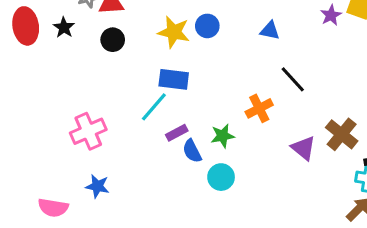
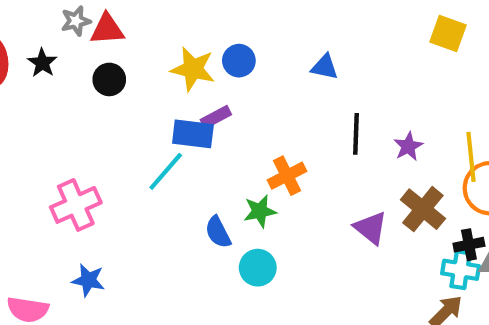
purple star: (331, 15) -> (408, 146), moved
black line: (293, 79) -> (356, 134), turned 44
orange cross: (259, 108) -> (287, 176), moved
purple rectangle: (177, 133) -> (216, 117), moved

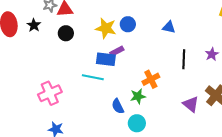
purple star: (408, 146) -> (212, 54), moved
cyan line: (166, 171) -> (93, 77), turned 60

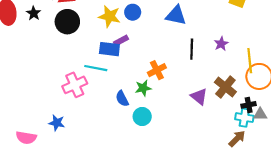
blue triangle: (169, 27) -> (176, 15), size x1.5
black circle: (66, 33) -> (67, 22), size x1.5
pink cross: (50, 93) -> (75, 85), moved

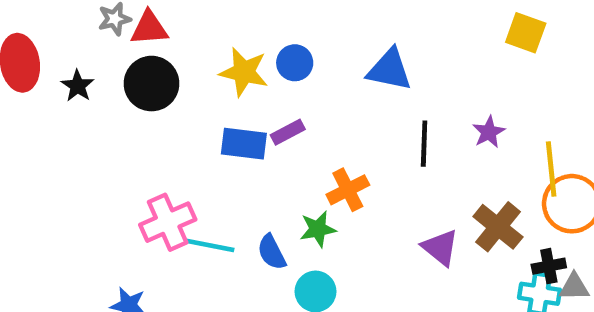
black star: (34, 13) -> (78, 86), moved
purple rectangle: (121, 41) -> (288, 132), moved
cyan line: (96, 68) -> (209, 245), moved

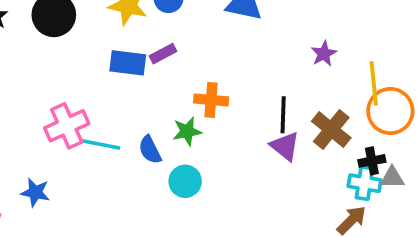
black line: (424, 144) -> (283, 115), moved
orange cross: (348, 190) -> (211, 100), turned 32

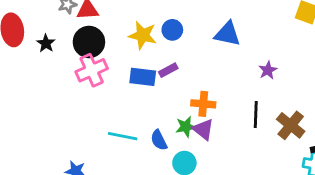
purple star: (324, 54) -> (268, 70), moved
pink cross: (67, 126) -> (92, 70), moved
purple triangle: (285, 146) -> (203, 129), moved

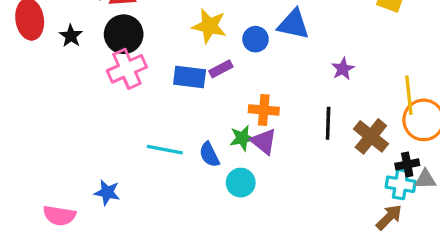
blue circle: (172, 30) -> (256, 39), moved
yellow star: (143, 35) -> (209, 26), moved

